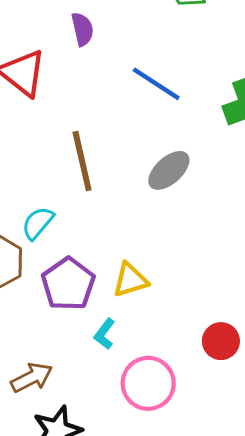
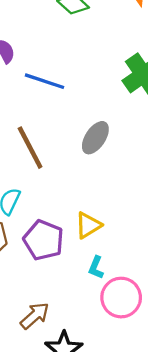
blue line: (156, 84) -> (45, 81), moved
cyan L-shape: (104, 334) -> (96, 268), moved

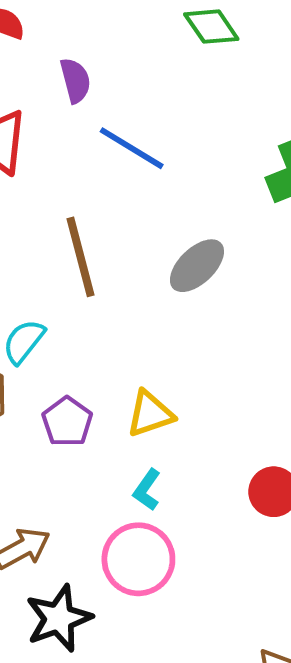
purple pentagon: (44, 240) -> (67, 422), size x0.7
pink circle: (121, 298) -> (138, 559), moved

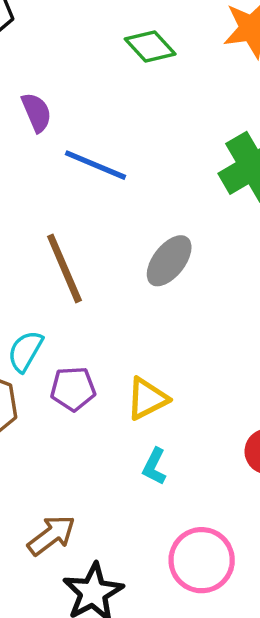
purple pentagon: (67, 422) -> (73, 389), moved, turned -30
pink circle: (138, 559) -> (202, 560), moved

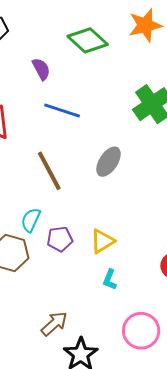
green diamond: (150, 46) -> (88, 40), size x1.4
purple semicircle: (36, 112) -> (41, 69), moved

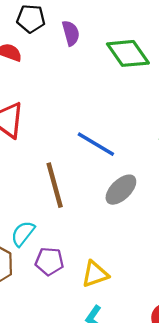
purple semicircle: (41, 69) -> (71, 33), moved
blue line: (62, 111) -> (96, 144), moved

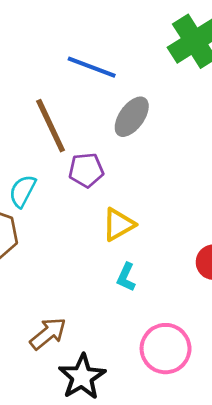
purple pentagon: (49, 261) -> (86, 170), moved

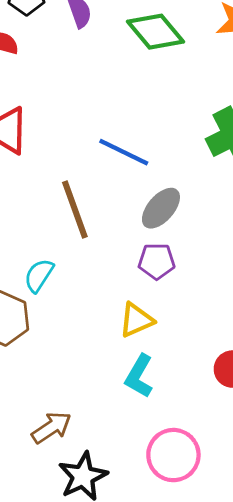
purple pentagon: (86, 170) -> (157, 261), moved
cyan L-shape: (126, 277) -> (139, 376), size x1.4

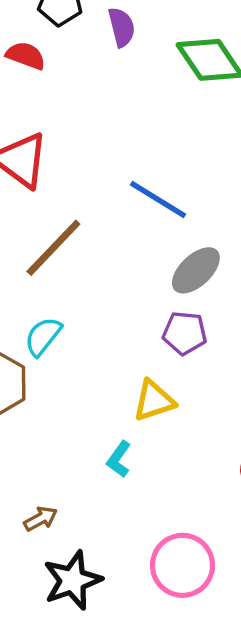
brown line: (75, 209) -> (53, 248), moved, turned 58
cyan L-shape: (139, 376) -> (119, 459), moved, size x0.7
brown arrow: (51, 428) -> (41, 519), size x0.7

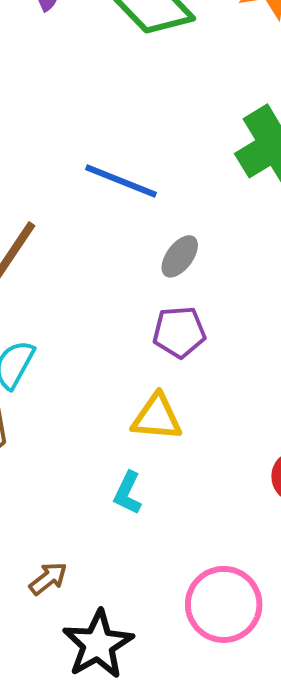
gray ellipse: (196, 270) -> (180, 256), size x0.7
yellow triangle: (154, 401) -> (157, 417), turned 33

